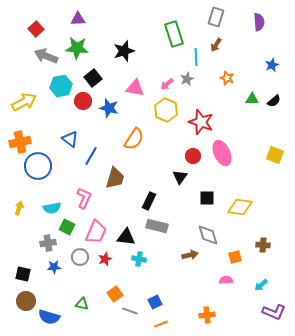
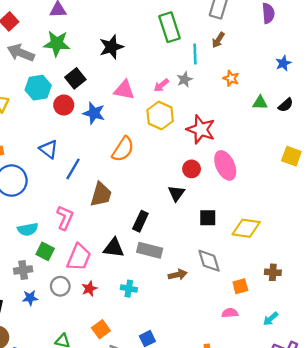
yellow square: (275, 155) -> (291, 156), moved
black triangle: (126, 237) -> (114, 248), moved
brown arrow: (190, 255) -> (178, 275), moved

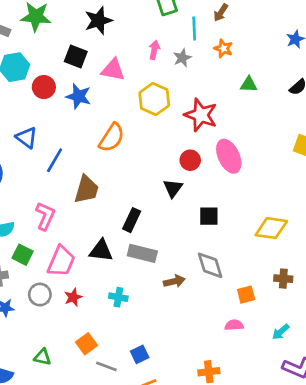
black square: (75, 78) -> (76, 56), moved, turned -30
orange star: (231, 78) -> (223, 48), moved
pink arrow: (161, 85) -> (154, 50), moved, turned 140
green triangle: (260, 103) -> (249, 84), moved
yellow diamond: (246, 228) -> (271, 228), moved

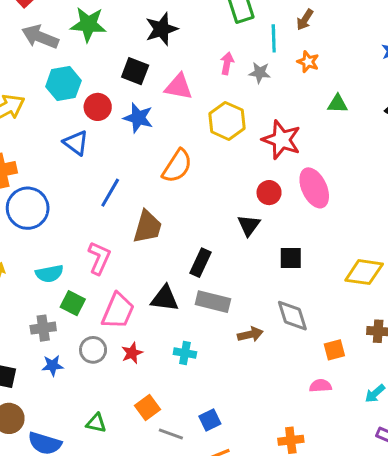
gray star: (182, 58) -> (260, 73), turned 30
blue triangle: (27, 138) -> (76, 143), moved

